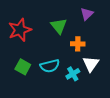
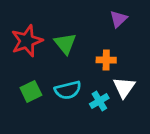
green triangle: (59, 26) -> (65, 44), moved
green square: (23, 67) -> (31, 91), turned 35

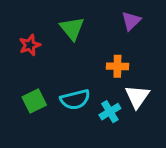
red star: (27, 41) -> (30, 45), size x0.6
green triangle: (65, 44) -> (72, 28), moved

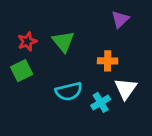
green triangle: (72, 28) -> (63, 42), moved
green square: (34, 101) -> (22, 71), moved

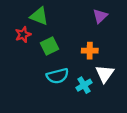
green triangle: (63, 42) -> (39, 16), moved, turned -30
green square: (22, 71) -> (49, 46), moved

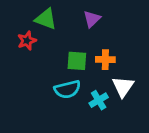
purple triangle: (100, 16) -> (92, 19), moved
green square: (49, 46) -> (77, 61), moved, turned 30

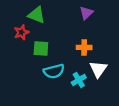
purple triangle: (92, 19) -> (86, 13), moved
green square: (77, 61) -> (41, 49), moved

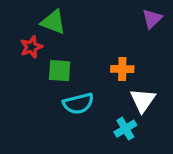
purple triangle: (86, 13) -> (152, 19), moved
cyan cross: (79, 80) -> (125, 129), moved

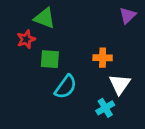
cyan semicircle: (78, 103) -> (66, 87), turned -40

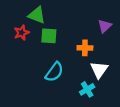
purple triangle: (128, 16) -> (105, 26), moved
green square: (50, 59) -> (49, 36), moved

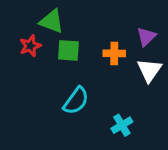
orange cross: (85, 48) -> (114, 53), moved
white triangle: (99, 70) -> (149, 70), moved

